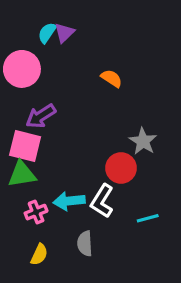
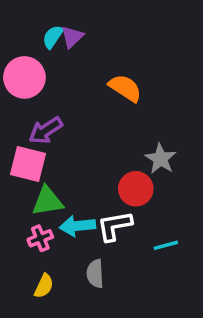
orange semicircle: (112, 78) -> (125, 88), size x1.4
green triangle: (22, 174) -> (47, 201), moved
white L-shape: (102, 201) -> (115, 226), turned 48

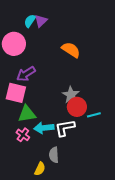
gray star: (161, 159) -> (71, 95), moved
pink cross: (40, 238) -> (23, 135), turned -32
cyan line: (166, 245) -> (94, 115), moved
yellow semicircle: (44, 286) -> (40, 169), moved

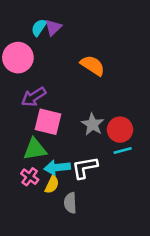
pink square: (16, 93) -> (48, 122), moved
red circle: (77, 107) -> (120, 130), moved
yellow semicircle: (40, 169) -> (52, 185), moved

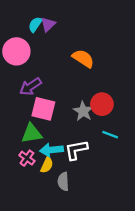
red circle: (120, 130) -> (102, 104), moved
cyan line: (123, 151) -> (110, 135), turned 35

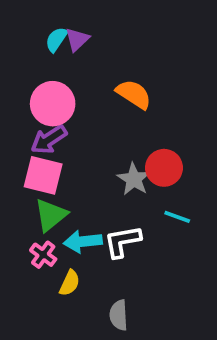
pink circle: (16, 51) -> (53, 104), moved
pink square: (43, 109) -> (43, 175), moved
green triangle: (32, 133) -> (51, 215), turned -30
yellow semicircle: (47, 165) -> (70, 283), moved
gray semicircle: (63, 181) -> (119, 315), moved

